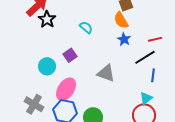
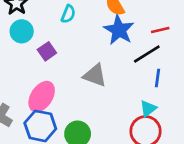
cyan semicircle: (86, 27) -> (68, 14), turned 72
blue star: (124, 39) -> (119, 30), size x1.6
cyan circle: (47, 66) -> (22, 31), moved

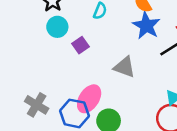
pink ellipse: (42, 97) -> (89, 99), moved

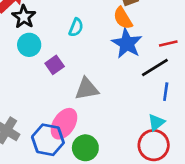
gray triangle: (124, 67) -> (87, 89), moved, turned -30

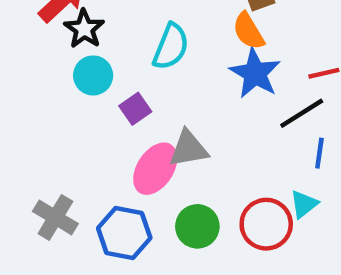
cyan semicircle: (76, 27) -> (171, 47), size x1.5
pink ellipse: (64, 124) -> (155, 169), moved
red circle: (154, 145) -> (266, 224), moved
green circle: (85, 148) -> (197, 226), moved

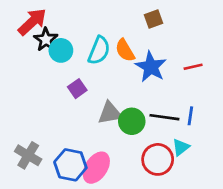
orange semicircle: (248, 31) -> (125, 50), moved
cyan circle: (93, 75) -> (61, 50), moved
black line: (302, 113) -> (164, 117), moved, turned 40
pink ellipse: (155, 169) -> (96, 168), moved
green circle: (197, 226) -> (132, 121), moved

